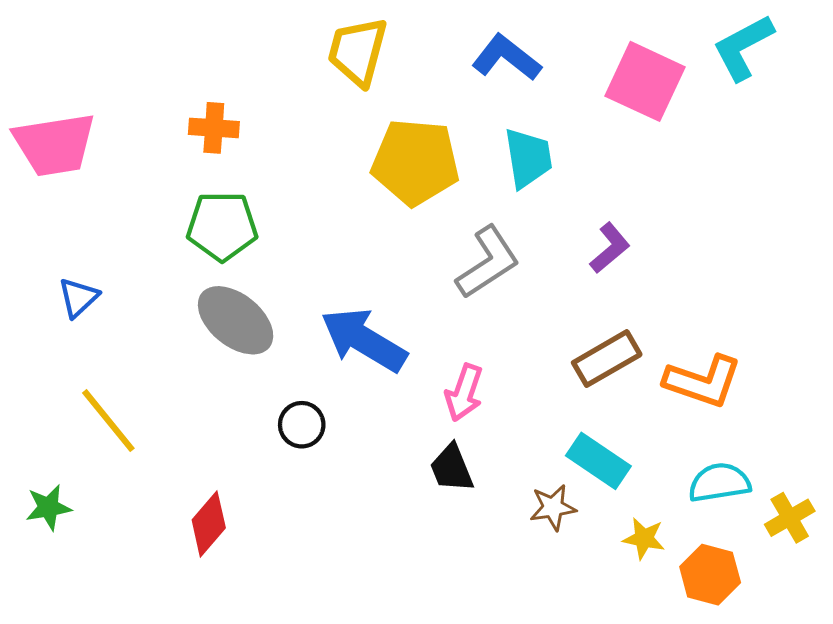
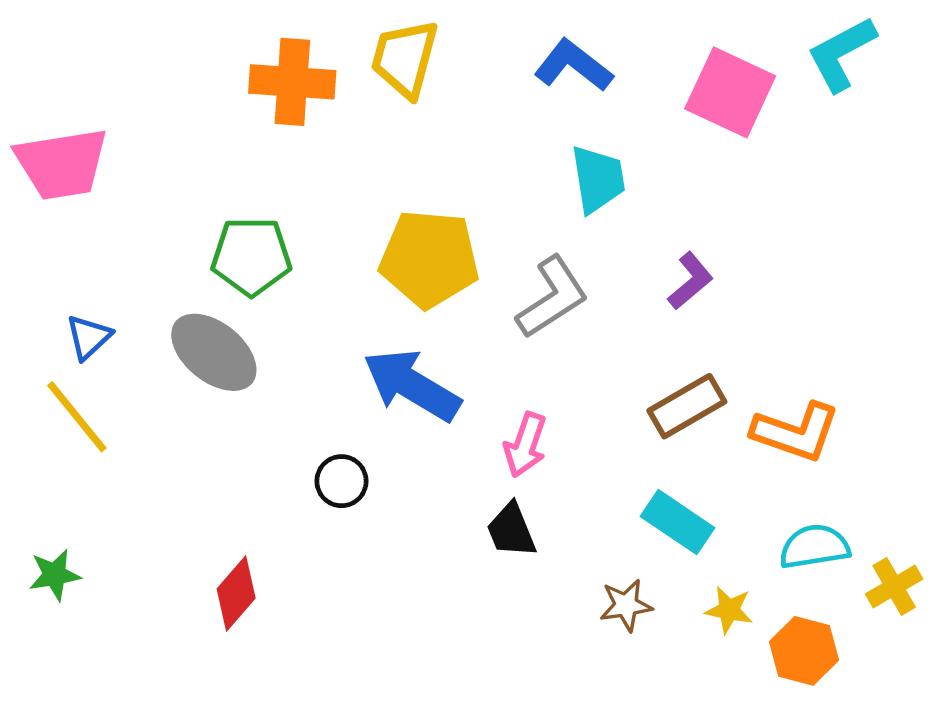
orange cross: (214, 128) -> (292, 82), moved, size x1.5
yellow pentagon: (415, 162) -> (429, 259), moved
gray ellipse: (236, 320) -> (214, 352), moved
yellow line: (108, 421) -> (77, 417), moved
brown star: (553, 507) -> (626, 605), moved

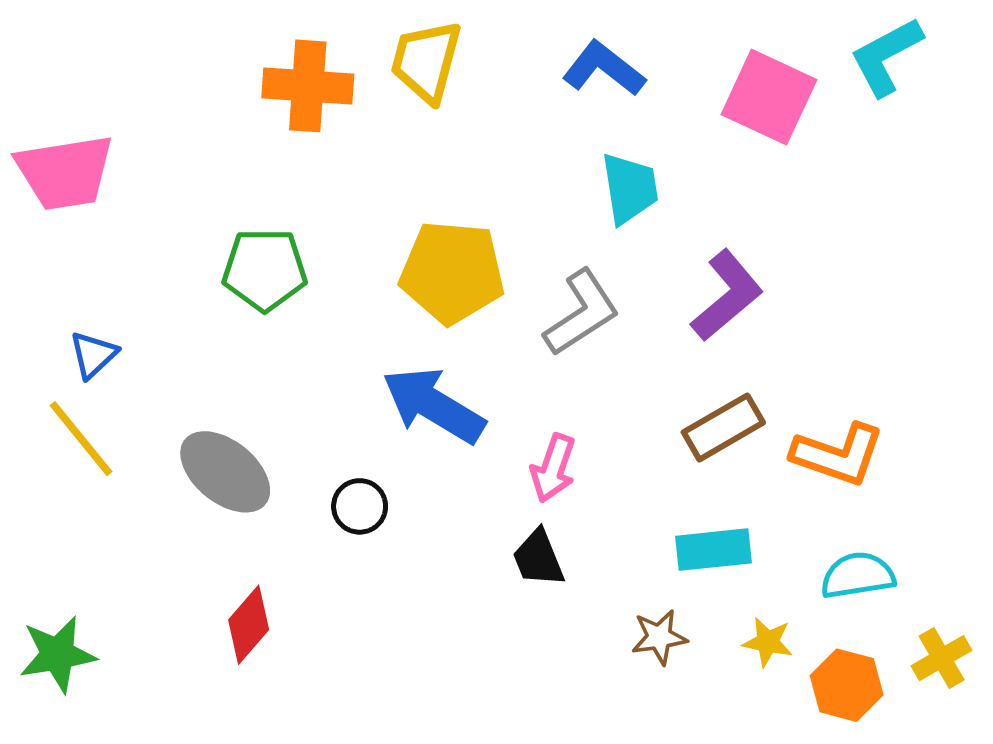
purple L-shape: (690, 281) -> (727, 296), size x1.5
gray ellipse: (214, 352) -> (225, 472), moved
cyan rectangle: (678, 522) -> (713, 550), turned -40
green star: (55, 575) -> (58, 654), moved, size x1.4
yellow cross: (894, 586) -> (942, 658), moved

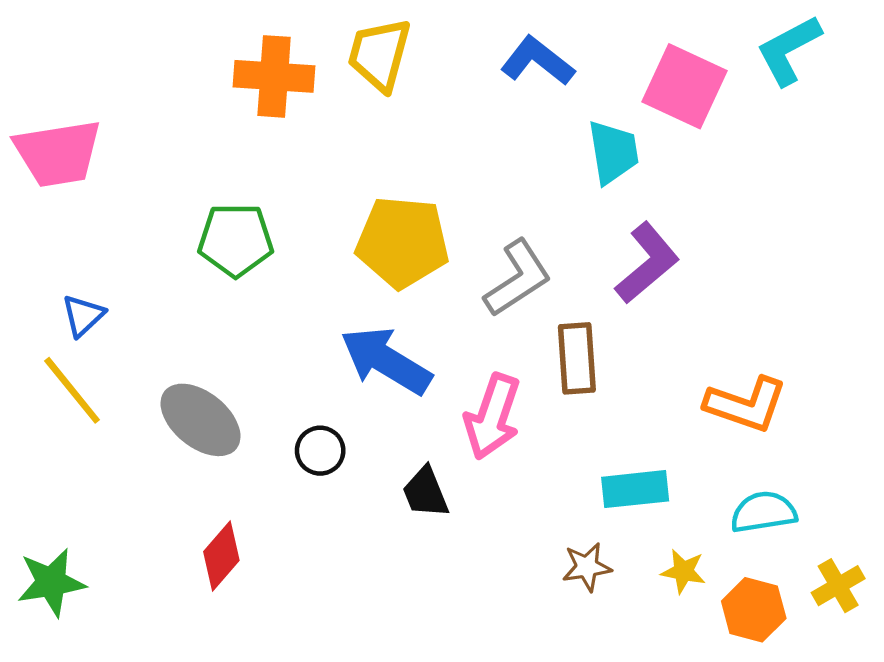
cyan trapezoid: (630, 188) -> (613, 152), moved
brown rectangle: (723, 427) -> (577, 358), moved, turned -64
pink arrow: (553, 468) -> (492, 417), size x1.4
black trapezoid: (538, 558) -> (425, 492), moved

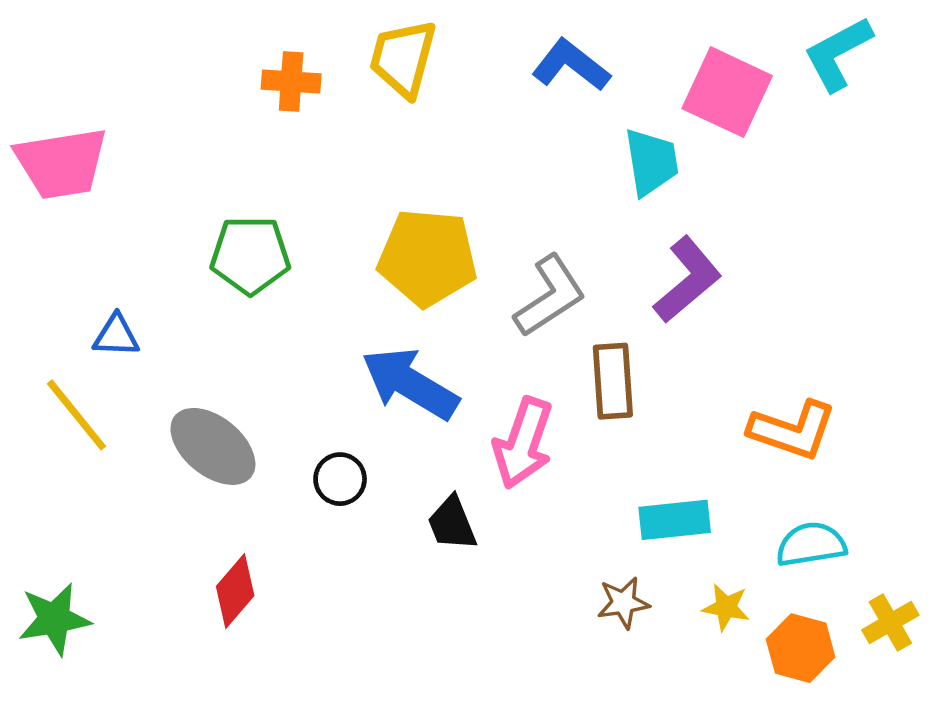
orange cross: (274, 76) -> (291, 82), size x0.7
blue triangle: (83, 316) -> (116, 336), moved, turned 45

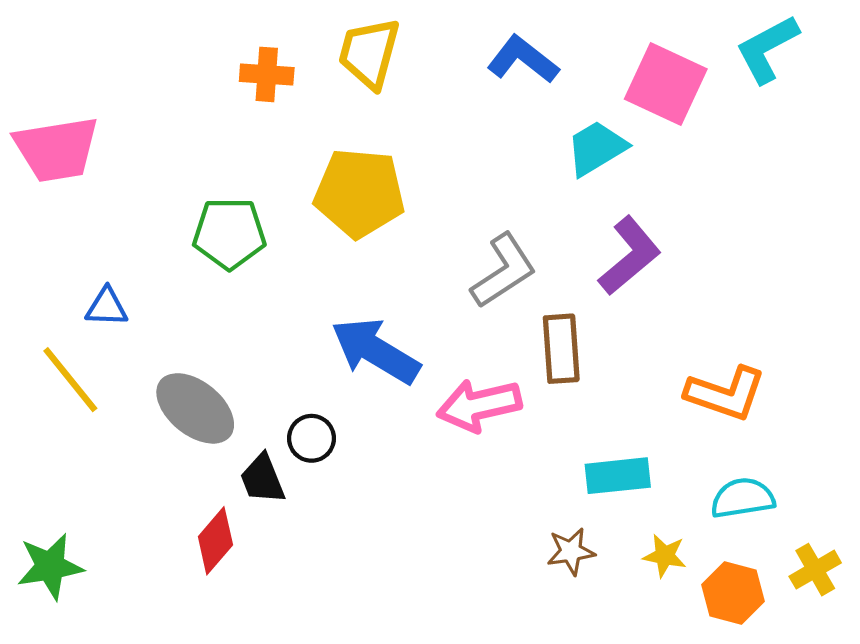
cyan trapezoid: (651, 162) -> (596, 148), turned -112
yellow pentagon: (427, 258) -> (360, 193), moved
pink arrow: (523, 443) -> (479, 405), turned 58
black trapezoid: (452, 523) -> (262, 479), moved

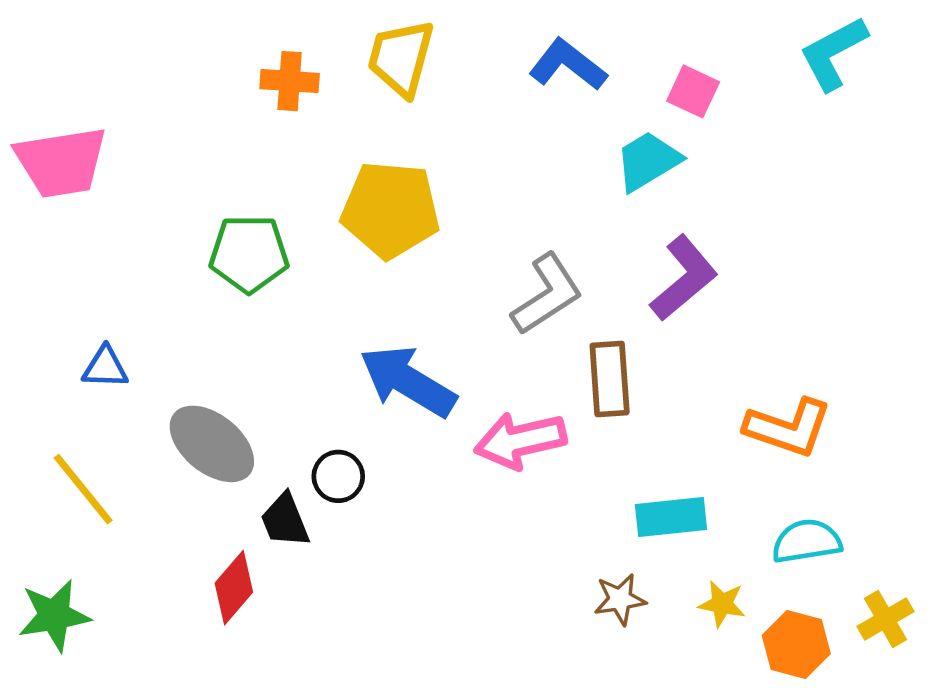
pink square: (666, 84) -> (693, 91), moved, size x0.6
blue triangle: (107, 307) -> (105, 367), moved
yellow line: (70, 380) -> (83, 489), moved

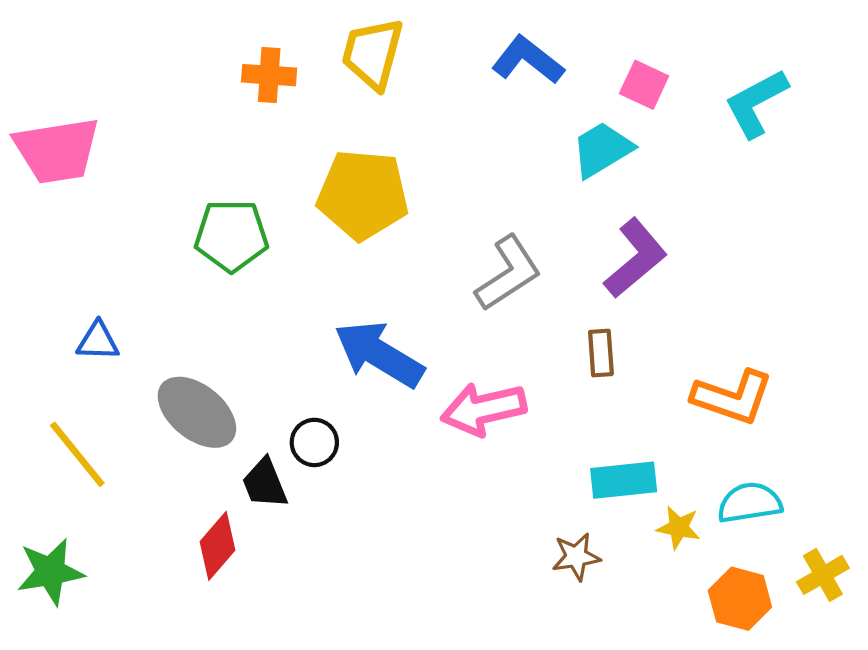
cyan L-shape: (833, 53) -> (756, 103), moved
brown rectangle: (610, 379) -> (601, 353), moved, size x0.7
yellow star: (722, 604) -> (679, 528), moved

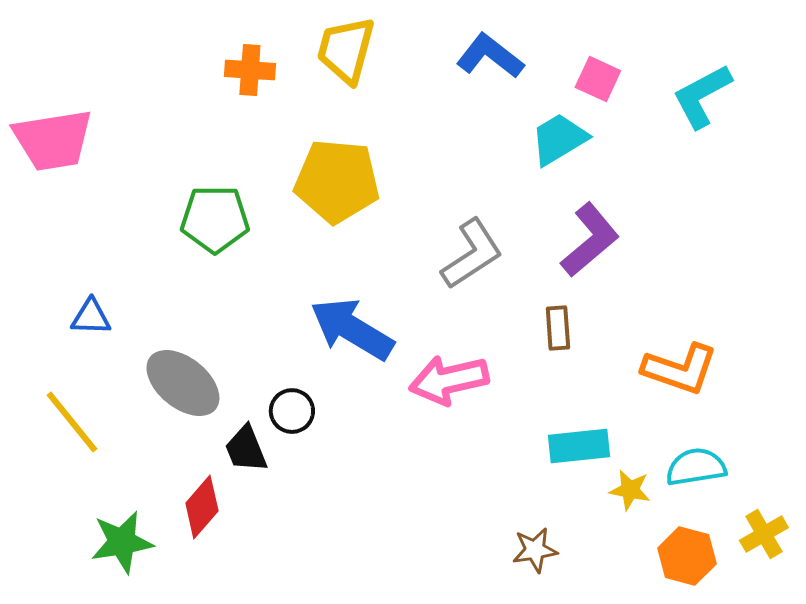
brown star: (576, 557) -> (535, 550), moved
green star: (50, 572) -> (122, 542), moved

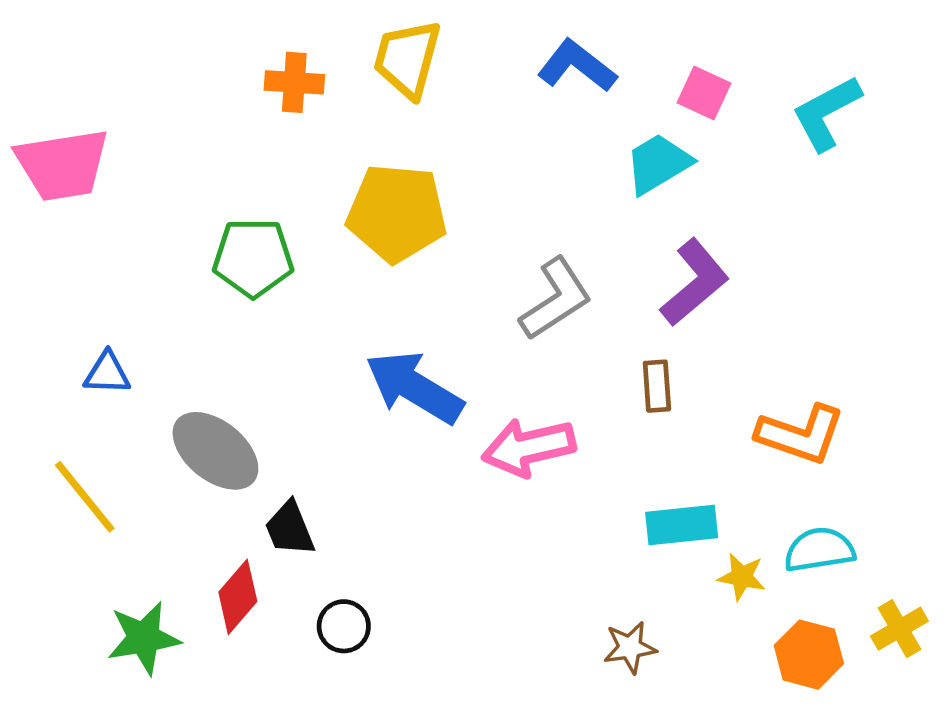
black circle: (292, 411) -> (344, 626), moved

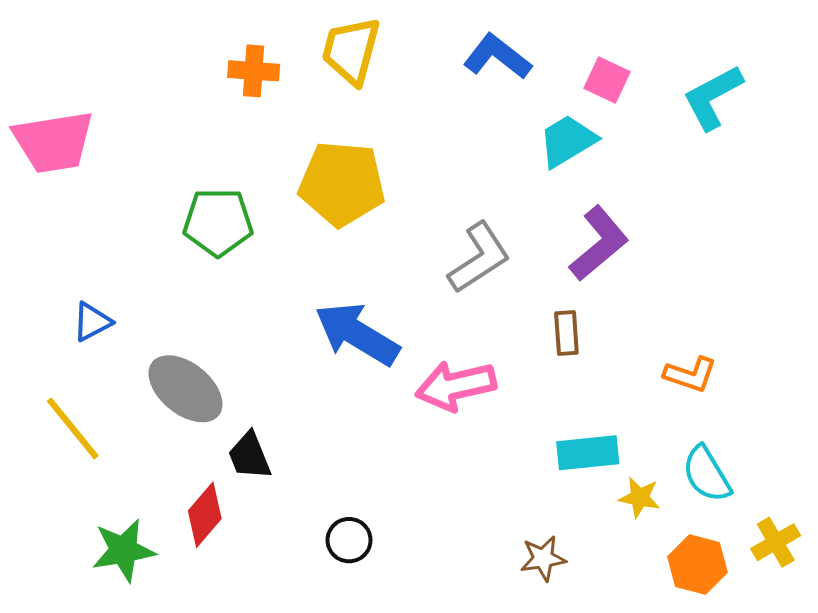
blue triangle: (107, 373) -> (92, 322), turned -30
orange L-shape: (801, 434) -> (690, 375), size x0.7
cyan semicircle: (819, 550) -> (707, 474), turned -112
black circle: (344, 626) -> (349, 540), moved

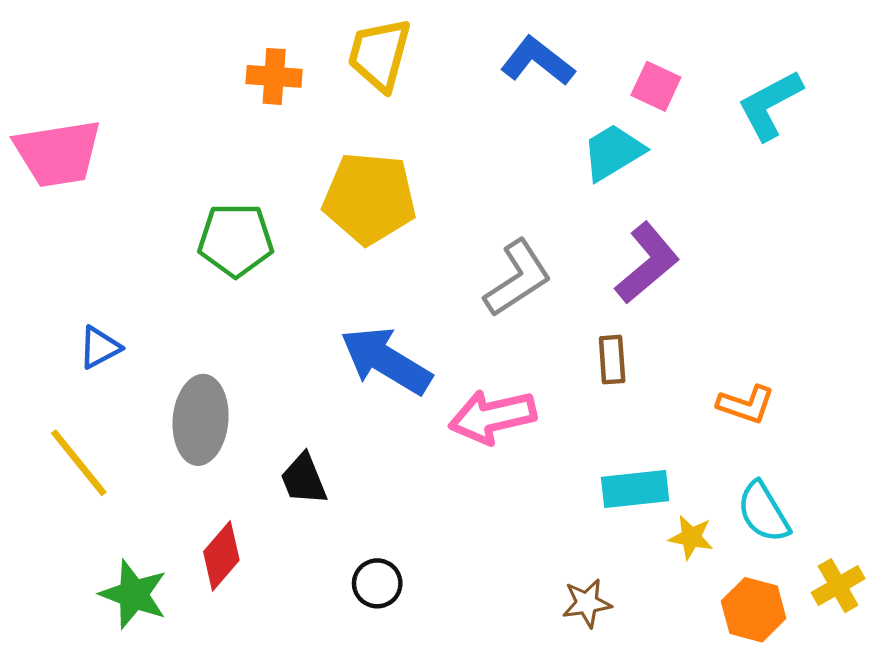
gray ellipse: (185, 389) -> (201, 420), turned 56
black trapezoid: (249, 456) -> (304, 479), moved
green star: (124, 550) -> (134, 594), turned 30

